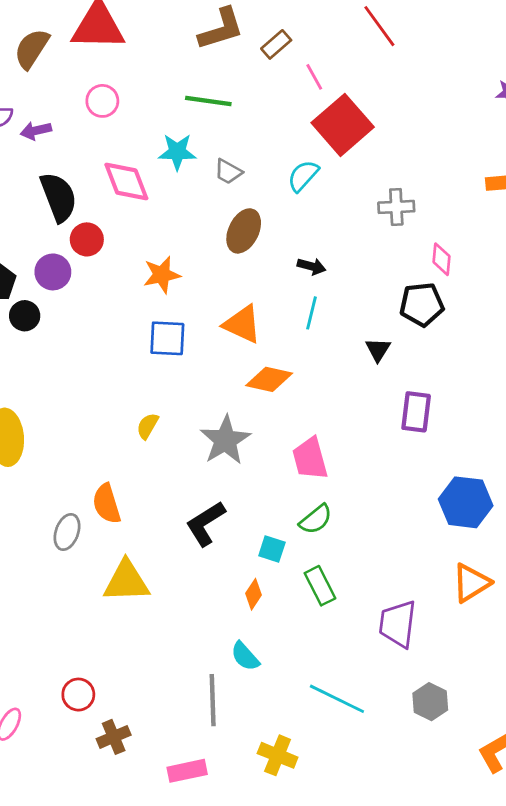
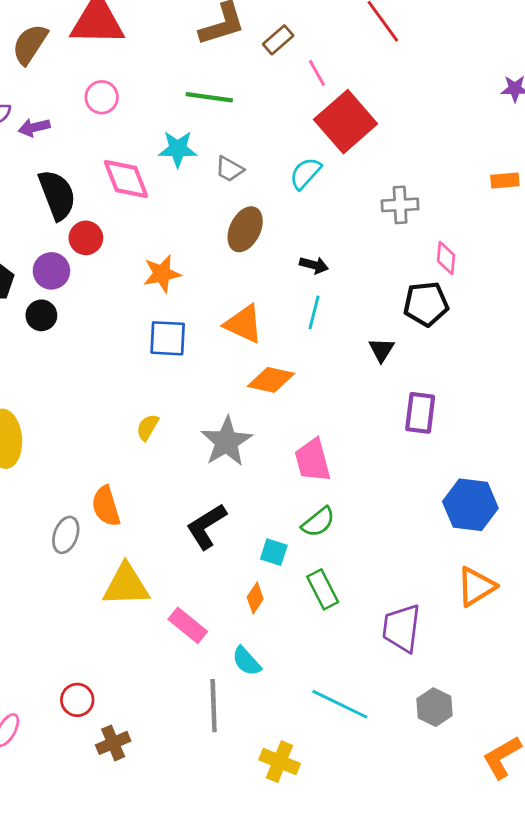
black circle: (25, 316) -> (41, 315), moved
pink rectangle: (187, 771) -> (188, 625), moved, turned 51

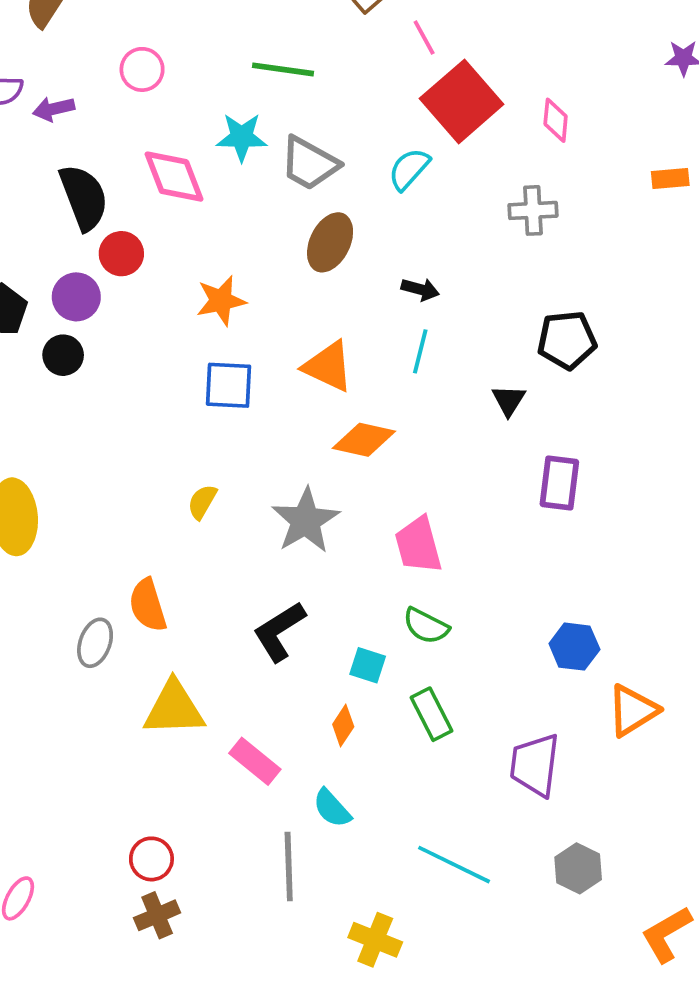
gray trapezoid: (229, 169) -> (309, 163), size x1.6
pink diamond: (446, 258) -> (556, 120), moved
blue hexagon: (470, 505) -> (574, 647), moved, size x0.7
green semicircle: (318, 522) -> (426, 626), turned 66
red circle: (77, 700) -> (151, 859), moved

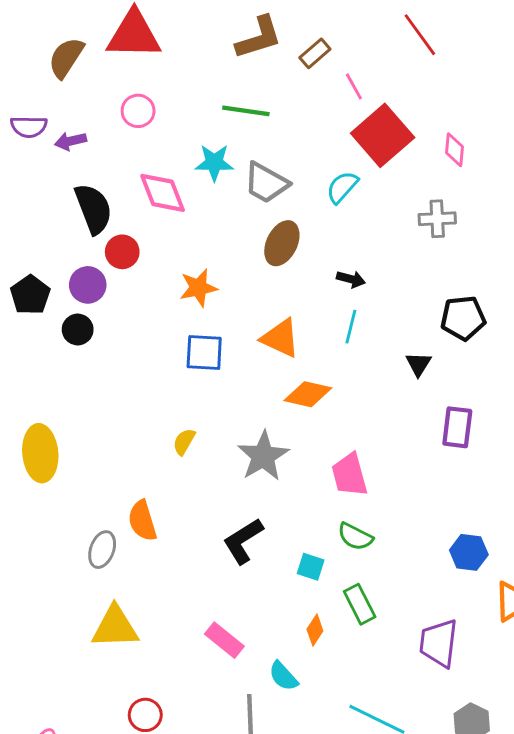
yellow triangle: (174, 709) -> (115, 627), moved
orange diamond: (343, 725) -> (315, 630), moved

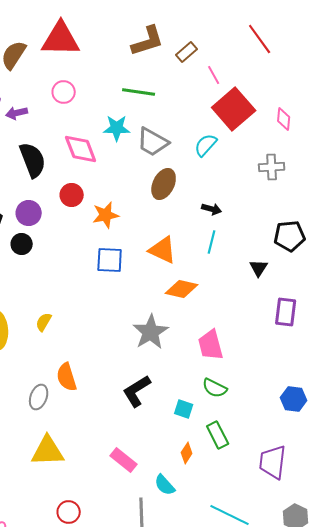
red circle: (122, 252) -> (72, 195), moved
yellow semicircle: (184, 442) -> (44, 322), moved

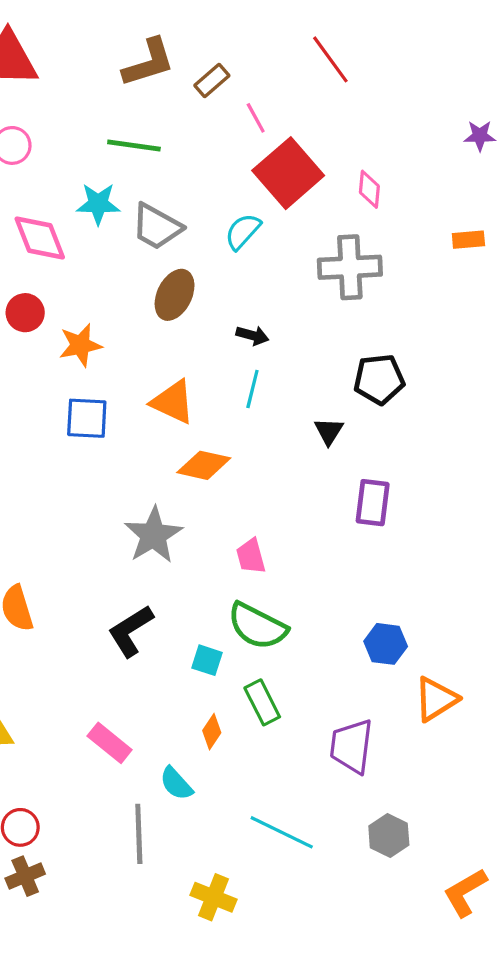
gray cross: (272, 167) -> (350, 267), size x1.5
pink trapezoid: (211, 345) -> (251, 556), size x0.7
green semicircle: (215, 388) -> (257, 626), size x1.5

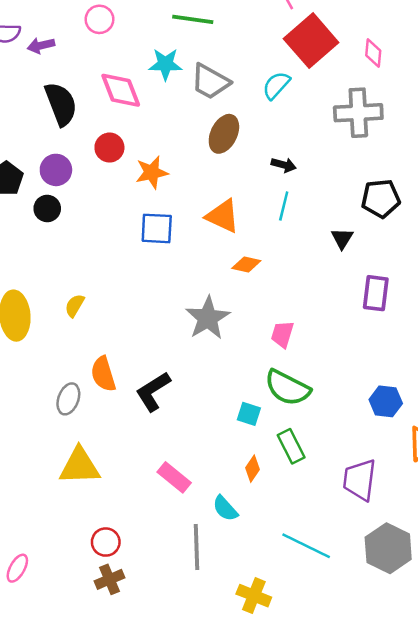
orange diamond: (204, 465) -> (246, 265), size x0.7
pink trapezoid: (251, 556) -> (282, 334), turned 32
black L-shape: (131, 631) -> (153, 391), moved
gray hexagon: (389, 836) -> (388, 548), size x1.5

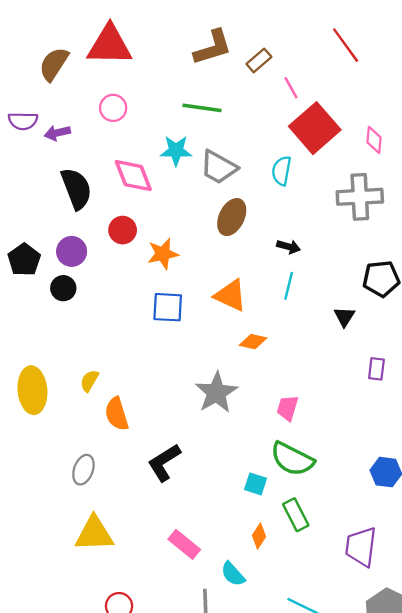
cyan semicircle: (276, 85) -> (282, 171), turned -32
purple rectangle: (376, 293) -> (376, 369), size x0.7
orange semicircle: (103, 374) -> (117, 414), moved

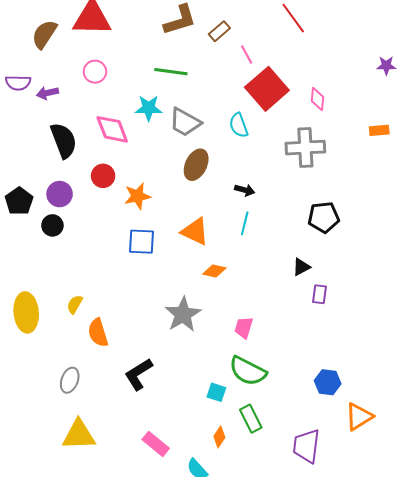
cyan semicircle: (282, 171) -> (239, 125), turned -30
black triangle: (344, 317) -> (301, 267), moved, turned 30

